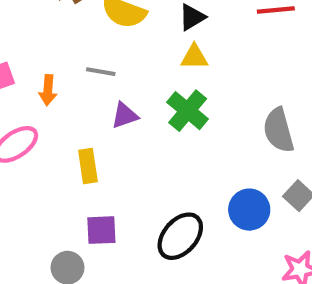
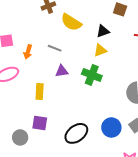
yellow triangle: (194, 57) -> (100, 50), turned -32
green cross: (188, 111) -> (92, 75), turned -30

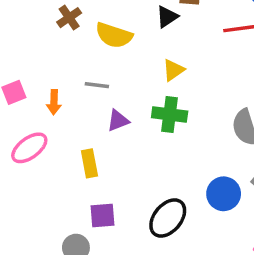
black triangle: (103, 31) -> (167, 17), moved

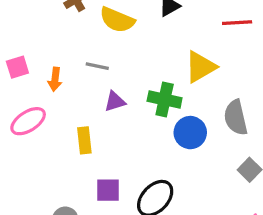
yellow triangle: (173, 70) -> (200, 67), moved, size x1.5
blue circle: (224, 194) -> (190, 133), moved
purple square: (103, 216) -> (108, 190), moved

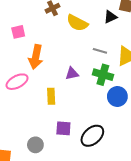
gray line: (97, 66) -> (100, 51), moved
pink square: (17, 67) -> (18, 32), moved
orange arrow: (55, 79) -> (36, 57), size x1.6

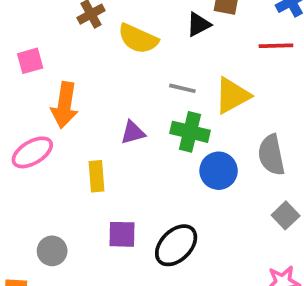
gray circle: (35, 145) -> (52, 251), moved

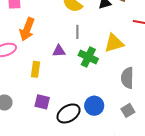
gray line: (182, 88) -> (77, 32), moved, turned 64
blue circle: (219, 171) -> (94, 106), moved

